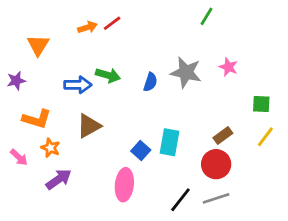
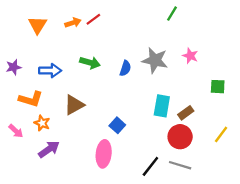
orange triangle: (38, 45) -> (37, 25), moved
blue arrow: (78, 85) -> (50, 71), moved
yellow line: (265, 137) -> (221, 134), moved
cyan rectangle: (170, 142) -> (162, 106), moved
gray line: (216, 198) -> (180, 165), turned 35

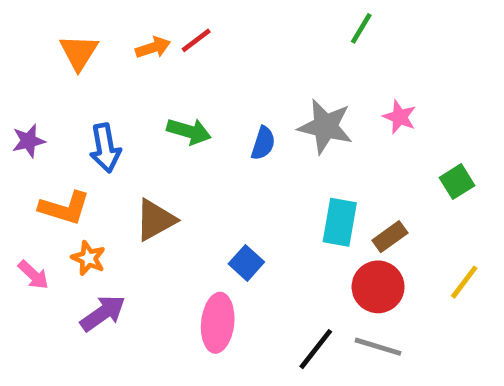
blue arrow: (50, 71) -> (105, 148), turned 80
green square: (218, 87) -> (457, 182), turned -35

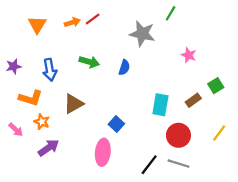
gray star: (325, 127) -> (142, 34), moved
brown rectangle: (390, 237) -> (193, 100), moved

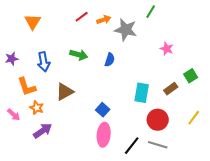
orange arrow: (72, 22) -> (104, 20), moved
orange L-shape: (30, 98) -> (27, 87), turned 55
pink ellipse: (103, 152) -> (104, 135), moved

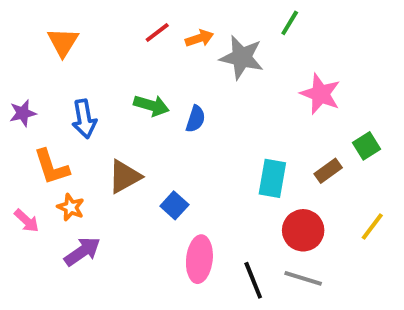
pink star: (167, 49) -> (320, 94), size x1.5
blue semicircle: (110, 60) -> (196, 119), moved
blue square: (103, 110) -> (174, 205), moved
black line: (132, 146) -> (253, 280), turned -60

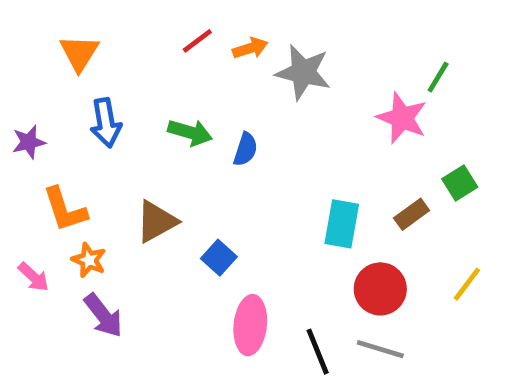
green line: (290, 23) -> (438, 77), moved
blue arrow: (84, 119) -> (106, 123), moved
purple arrow: (82, 251) -> (103, 315), turned 87

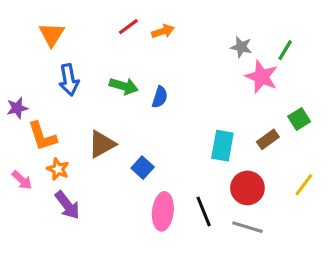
gray star: (303, 72) -> (241, 47), moved, size x0.6
purple star: (29, 142) -> (17, 108), moved
black line: (318, 352) -> (204, 211), moved

